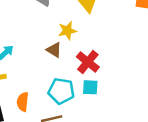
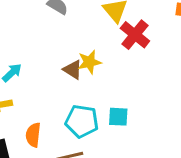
yellow star: (67, 31) -> (89, 62), moved
red cross: (88, 62) -> (135, 35), moved

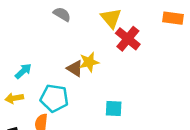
cyan pentagon: (82, 121) -> (54, 98), moved

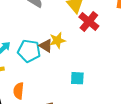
cyan pentagon: (54, 98) -> (29, 51), moved

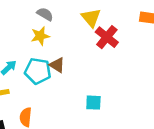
yellow star: (57, 40) -> (40, 36), moved

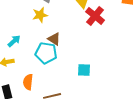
cyan pentagon: (38, 71) -> (46, 53), moved

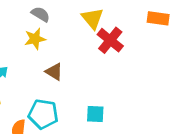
cyan pentagon: (46, 53) -> (43, 114), moved

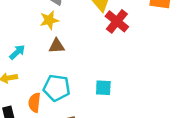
brown triangle: (54, 72) -> (57, 46), moved, turned -35

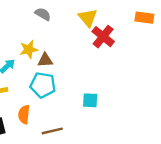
yellow star: (49, 20) -> (29, 50), moved
cyan pentagon: (57, 88) -> (43, 85), moved

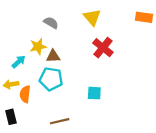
gray semicircle: (43, 14) -> (51, 23), moved
red cross: (103, 37) -> (103, 48), moved
orange semicircle: (24, 114) -> (25, 94), moved

